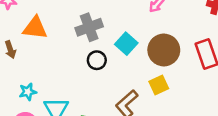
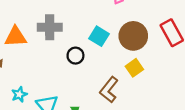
gray cross: (89, 27) -> (50, 27), moved, turned 30

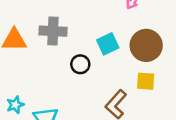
cyan square: (99, 36) -> (108, 44), turned 30
yellow square: (134, 68) -> (146, 81), turned 36

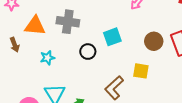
brown circle: (146, 45) -> (154, 41), moved, size x0.7
cyan star: (15, 105) -> (47, 58), moved

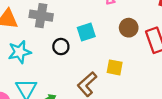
brown circle: (154, 41) -> (129, 28), moved
cyan star: (47, 58) -> (20, 52), size x1.5

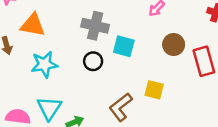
gray cross: (41, 16) -> (95, 26), moved
cyan square: (86, 32) -> (124, 46), turned 30

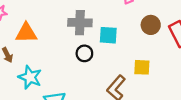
cyan star: (44, 64) -> (30, 77), moved, turned -30

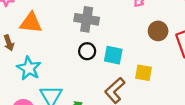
cyan square: (108, 35) -> (113, 55), moved

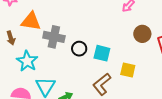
gray cross: (87, 19) -> (54, 37), moved

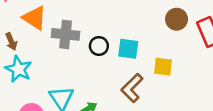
orange triangle: (31, 21) -> (34, 18), turned 30
cyan star: (27, 61) -> (19, 69), moved

